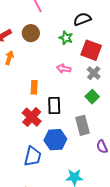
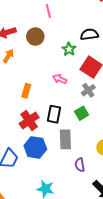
black rectangle: (54, 105) -> (54, 114), moved
red cross: (32, 117) -> (29, 120), moved

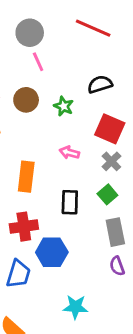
green star: (69, 49) -> (64, 106), moved
orange rectangle: (26, 91) -> (26, 177), size x1.5
red cross: (29, 120) -> (24, 227), moved, turned 36
gray rectangle: (65, 139) -> (115, 232), moved

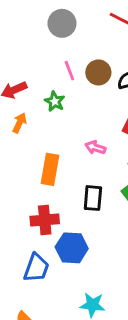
pink line: (38, 62) -> (69, 71), moved
brown circle: (26, 100) -> (98, 72), moved
green star: (64, 106) -> (55, 101), moved

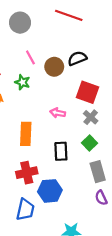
brown circle: (98, 72) -> (54, 67), moved

